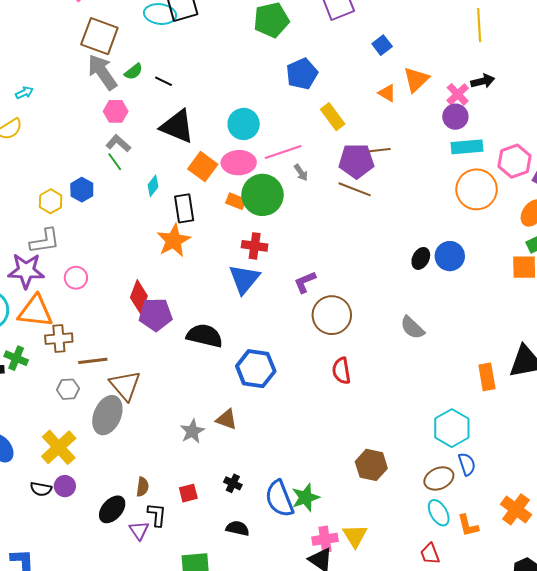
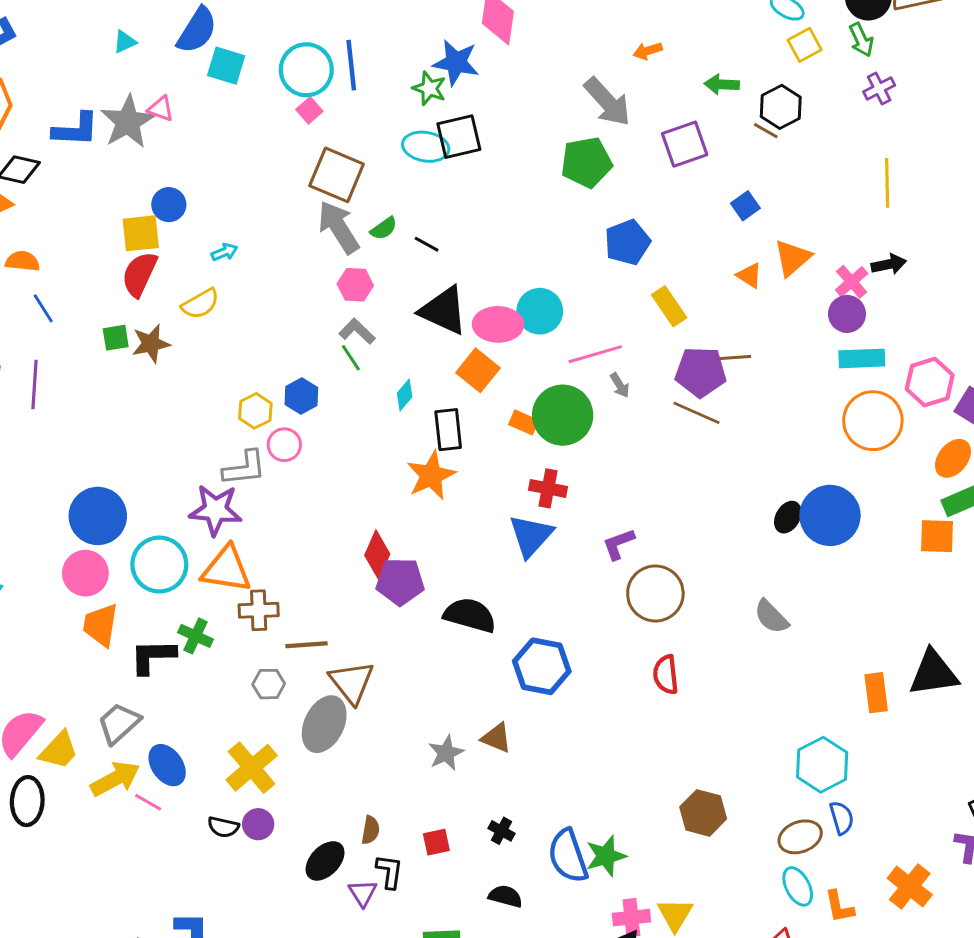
pink ellipse: (239, 163) -> (498, 324), moved
blue circle: (450, 256) -> (830, 515), size x1.4
pink circle: (76, 278) -> (284, 445), moved

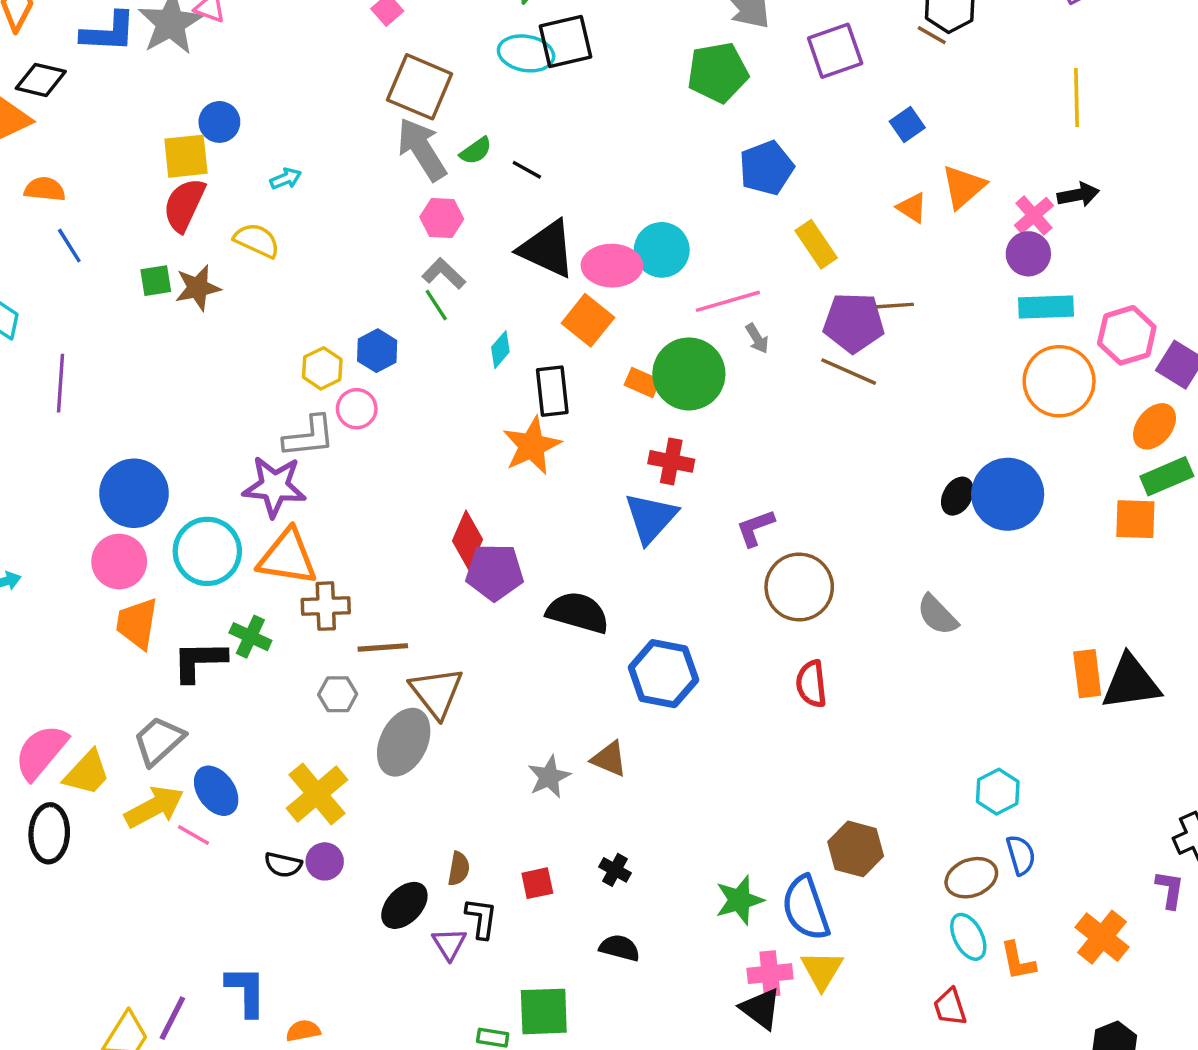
yellow semicircle: (200, 304) -> (257, 240), turned -126
purple line: (35, 384) -> (61, 383), moved
orange rectangle: (876, 693) -> (1087, 674), moved
cyan hexagon: (822, 765) -> (998, 792), size x0.7
blue semicircle: (568, 856) -> (806, 908), moved

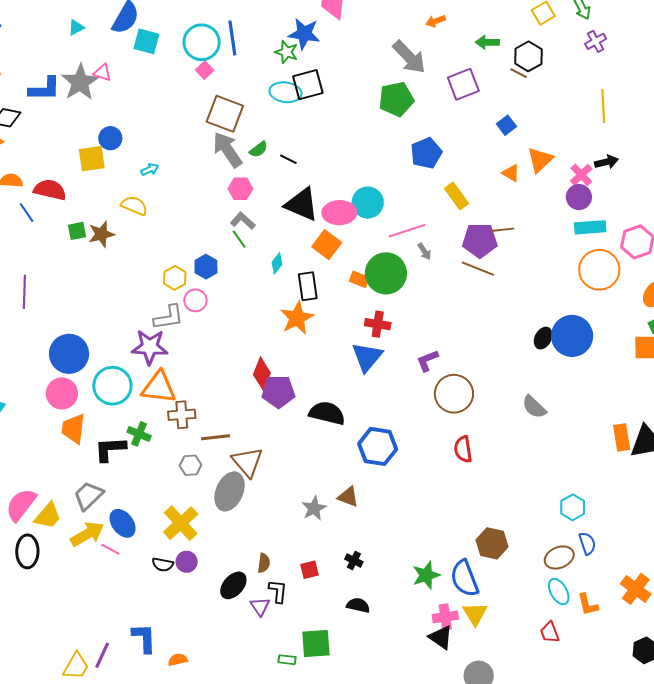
red semicircle: (184, 205) -> (50, 190), moved, turned 80

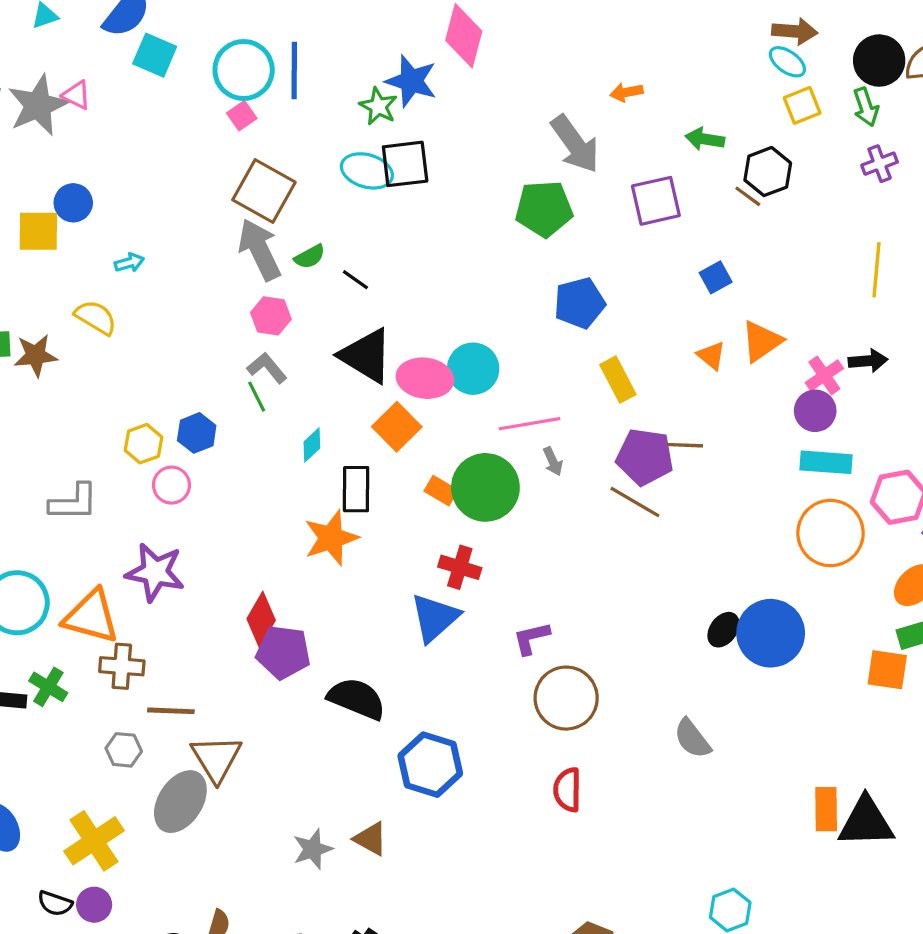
gray L-shape: (169, 317) -> (74, 502), moved
purple star: (150, 347) -> (155, 572), moved

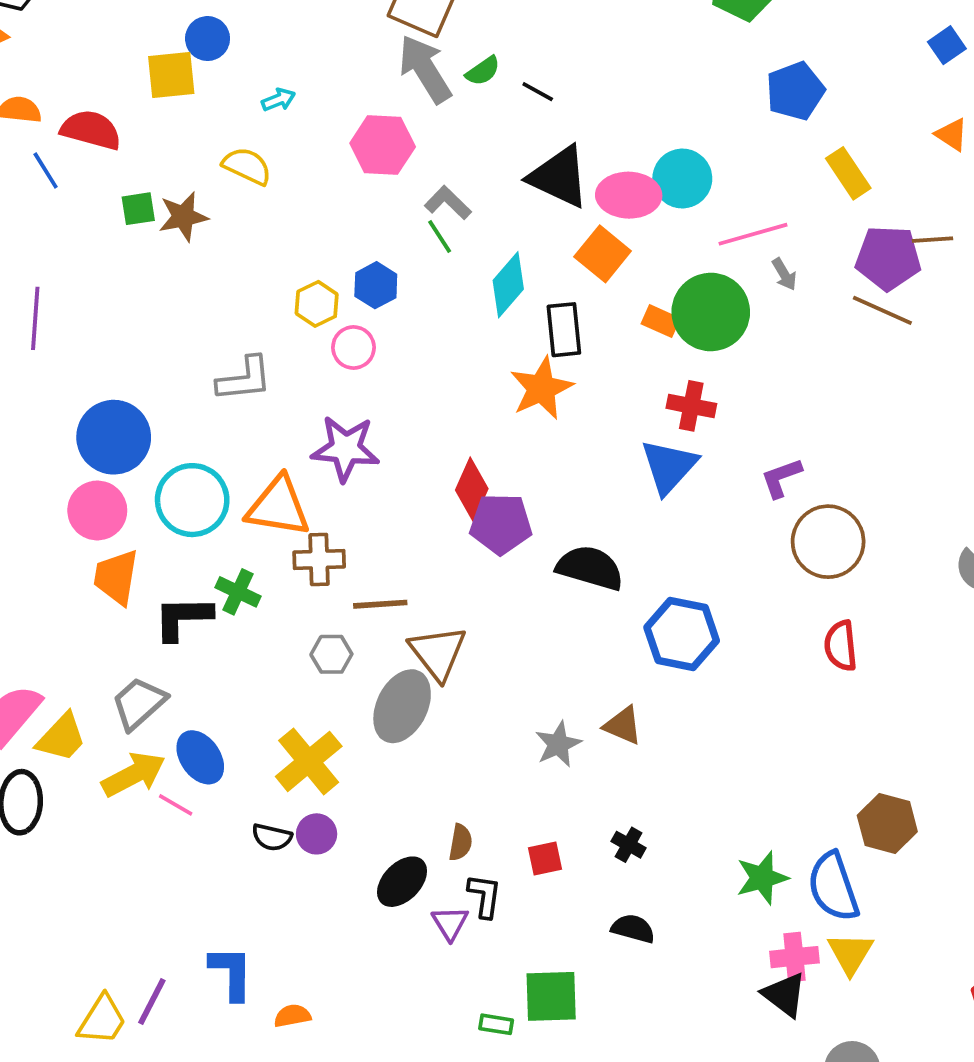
pink hexagon: (271, 316) -> (383, 145), moved, size x1.4
cyan diamond: (312, 445) -> (508, 285), size x1.6

